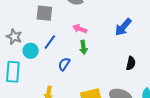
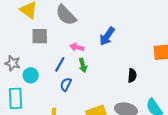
blue arrow: (123, 27) -> (107, 36), moved
blue line: (50, 42) -> (60, 64), moved

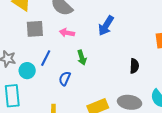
pink arrow: (77, 47) -> (67, 33), moved
blue line: (60, 64) -> (46, 58), moved

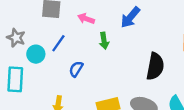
green arrow: (82, 58) -> (104, 41), moved
black semicircle: (134, 66) -> (155, 66), size x1.6

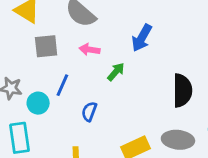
green arrow: (104, 41) -> (116, 72), turned -119

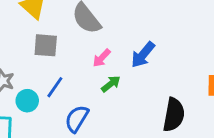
pink arrow: (90, 50) -> (102, 58), moved, turned -66
blue semicircle: (89, 112) -> (77, 119), size x1.4

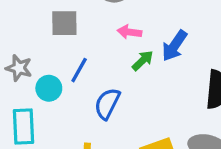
blue arrow: (143, 55) -> (174, 46), moved
pink arrow: (102, 58) -> (129, 32), turned 60

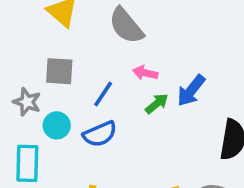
gray square: (64, 23) -> (59, 71), moved
blue line: (79, 70) -> (103, 94), moved
blue semicircle: (107, 104) -> (100, 134), moved, turned -144

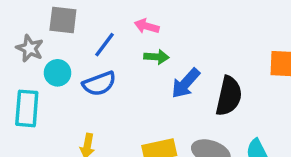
blue arrow: (191, 91) -> (186, 83), moved
green arrow: (157, 104) -> (156, 57), turned 40

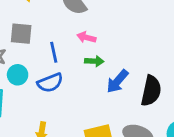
blue line: (104, 45) -> (54, 52), turned -48

